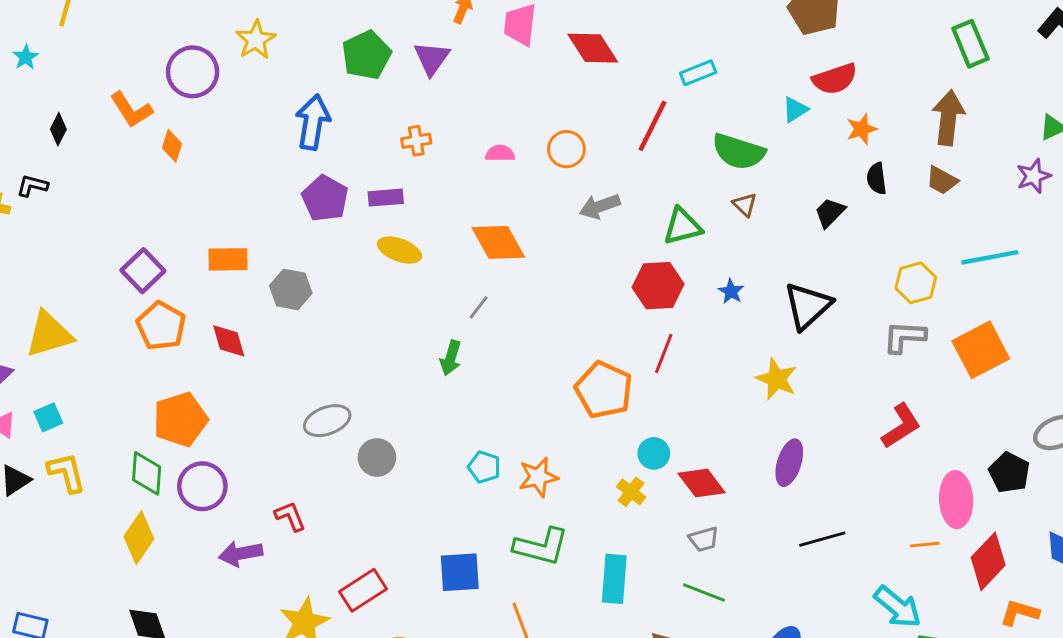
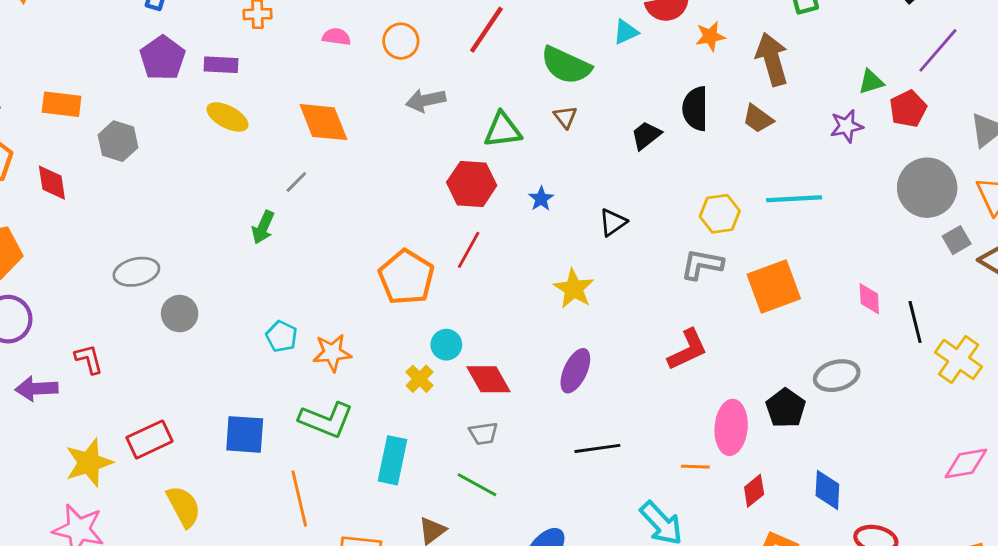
brown arrow: (948, 118) -> (772, 59), turned -30
orange star: (862, 129) -> (710, 36), moved
black semicircle: (877, 179) -> (695, 109), size x1.4
black triangle: (808, 306) -> (613, 222), size x0.6
red diamond: (988, 561) -> (754, 491), size x0.6

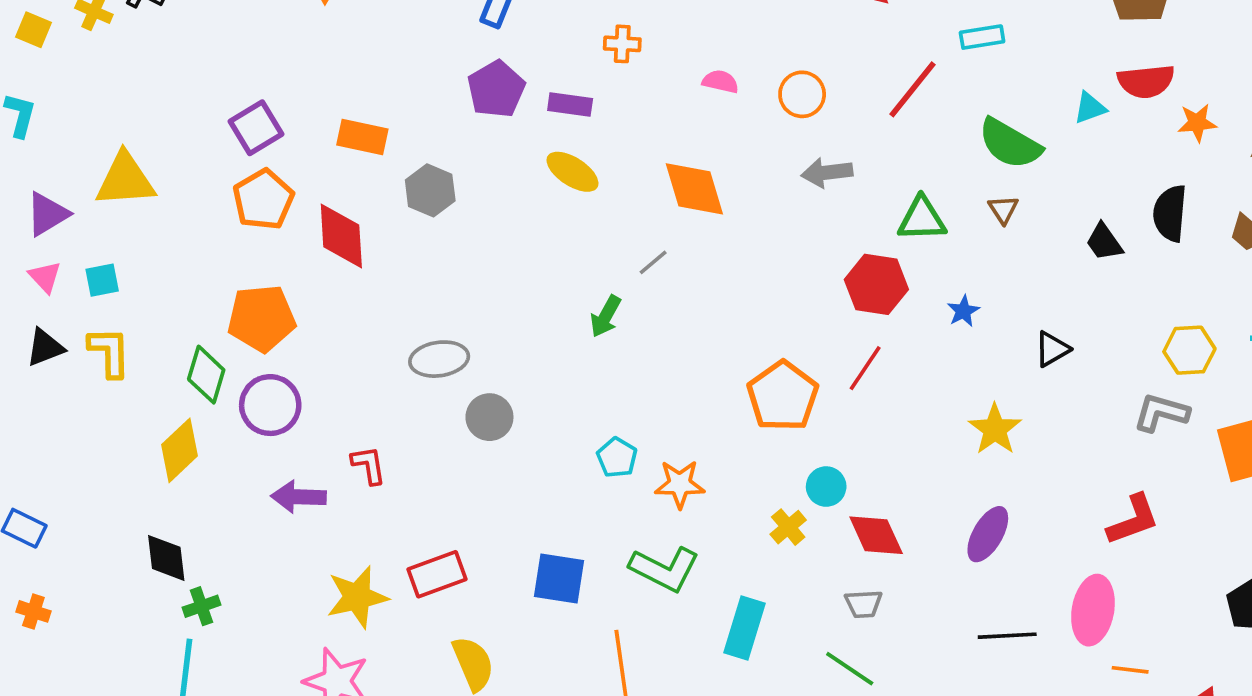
black trapezoid: (646, 135) -> (1104, 242), turned -92
red diamond: (52, 183) -> (341, 236), size x1.4
pink ellipse: (731, 427) -> (1093, 610), moved

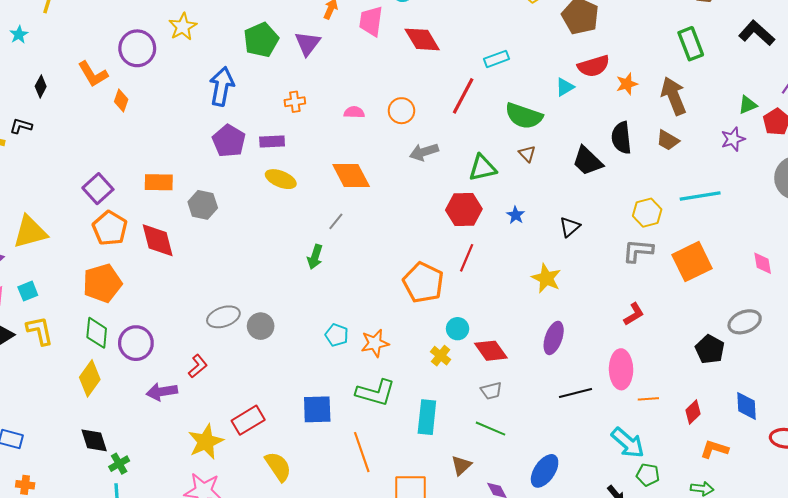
black trapezoid: (1104, 242) -> (587, 161), size x1.4
orange pentagon: (261, 318) -> (102, 283), moved
gray ellipse: (439, 359) -> (223, 317), moved
red L-shape: (369, 465) -> (198, 366), turned 70
red L-shape: (1133, 520) -> (634, 314), size x0.7

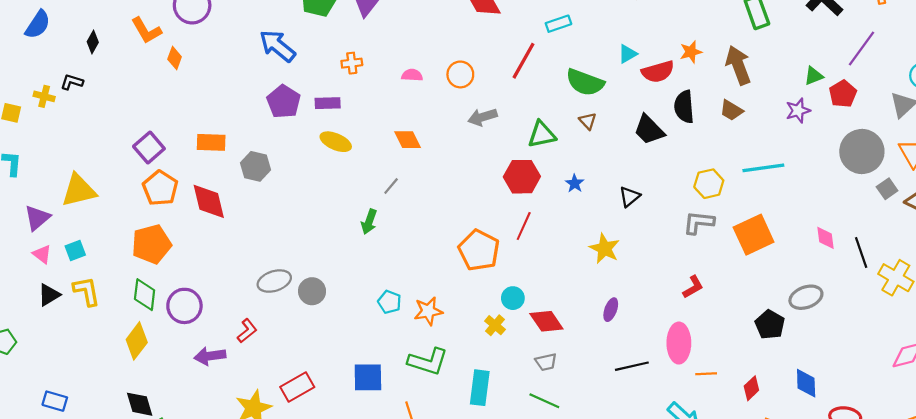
red semicircle: (594, 66) -> (658, 72), moved
blue arrow: (222, 86) -> (277, 46), turned -63
orange diamond: (351, 176) -> (408, 140), size x0.7
purple ellipse: (554, 338) -> (611, 310), size x0.7

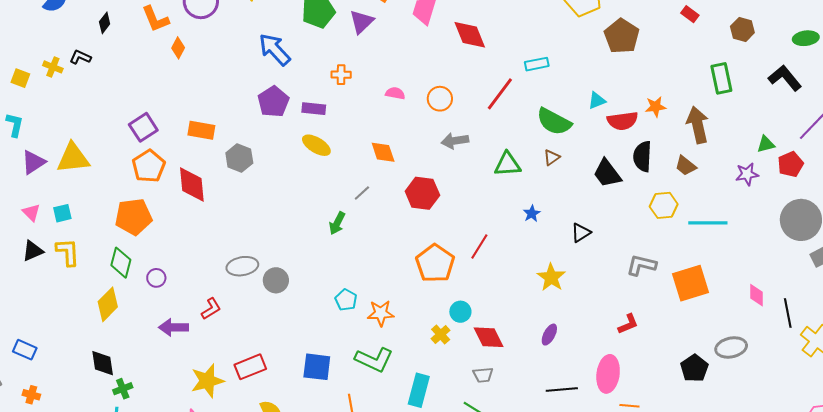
brown triangle: (588, 121) -> (552, 158), turned 30
red hexagon: (522, 177) -> (422, 193), moved
yellow hexagon: (709, 184) -> (664, 205), moved
purple triangle: (37, 218) -> (33, 162), moved
purple circle: (184, 306) -> (156, 278), size x0.6

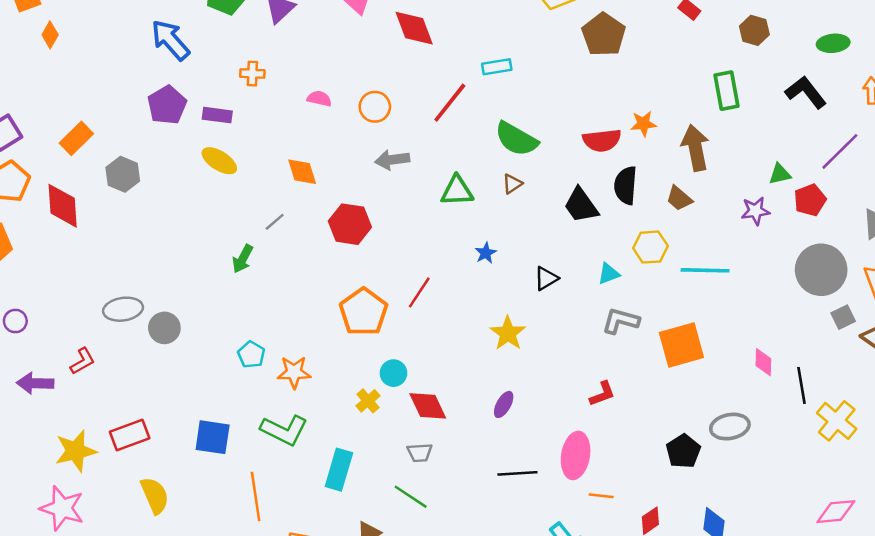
cyan triangle: (597, 101) -> (609, 274), moved
orange rectangle: (201, 130) -> (76, 138), turned -56

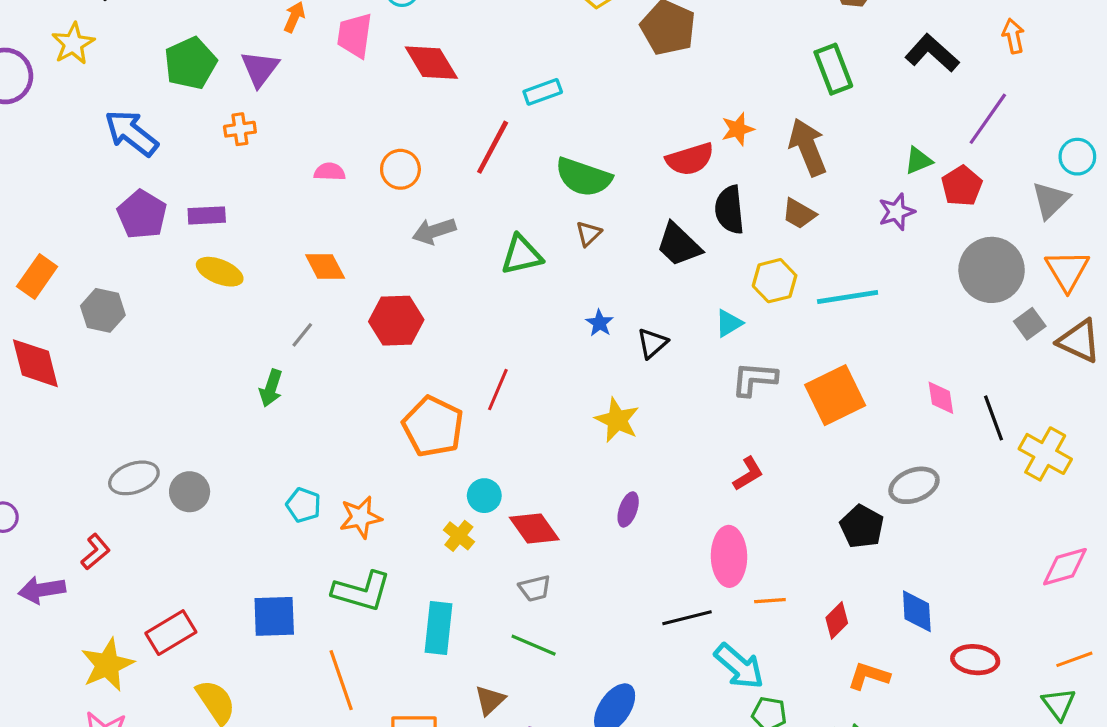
orange cross: (252, 74) -> (240, 129), moved
blue star: (486, 253) -> (600, 323), moved
black line: (517, 473) -> (687, 618), moved

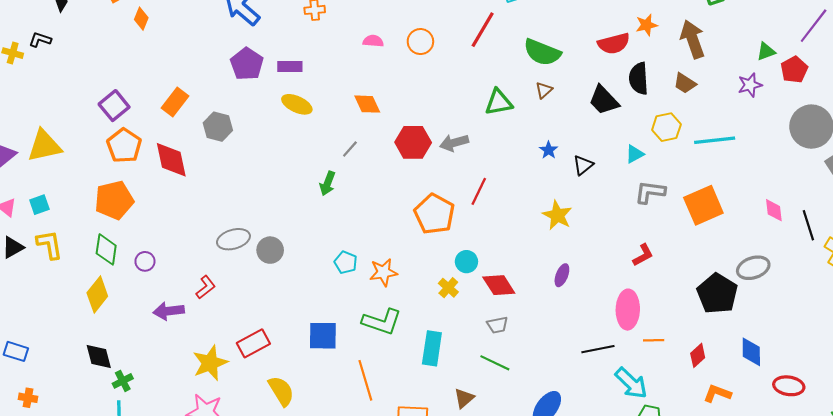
gray arrow: (434, 231) -> (454, 143), moved
black pentagon: (862, 527) -> (717, 294), size x1.4

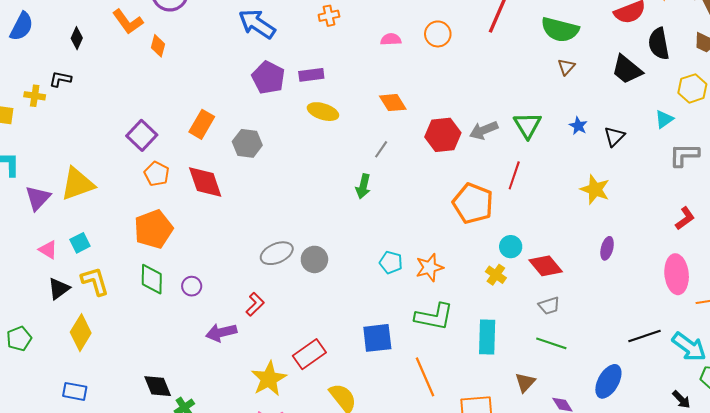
green triangle: (499, 102) -> (527, 125), moved, turned -44
orange pentagon: (124, 146) -> (157, 174), size x0.7
yellow diamond: (97, 295) -> (81, 333), moved
black line: (598, 349) -> (645, 336), moved

